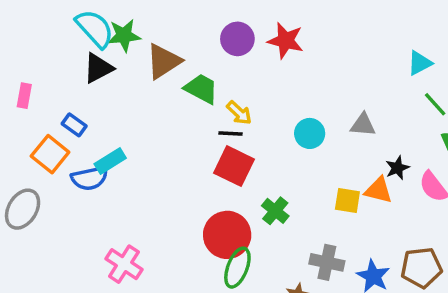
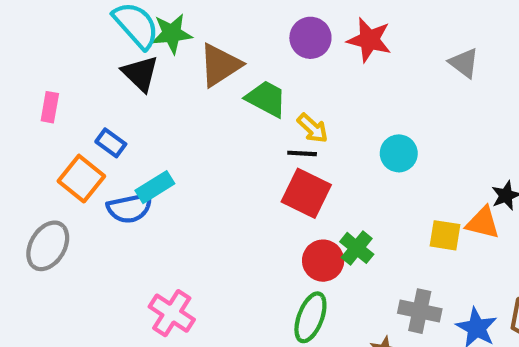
black triangle: (98, 68) -> (140, 74), turned -48
gray triangle: (363, 125) -> (464, 63), moved, turned 32
red circle: (227, 235) -> (323, 261), moved, size x0.7

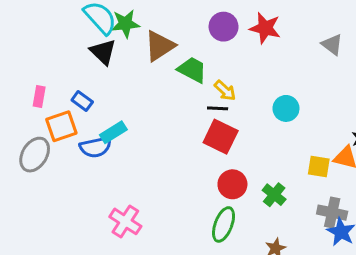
pink rectangle: (50, 107) -> (39, 97), moved
orange square: (81, 179) -> (61, 126), turned 32
gray ellipse: (48, 246) -> (35, 155), moved
green cross: (357, 248) -> (274, 195), moved
gray cross: (420, 311) -> (332, 213), moved

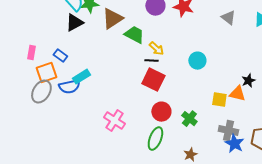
black triangle: (103, 52) -> (74, 23), turned 48
gray ellipse: (35, 155) -> (41, 92), moved
pink cross: (125, 221) -> (114, 121), moved

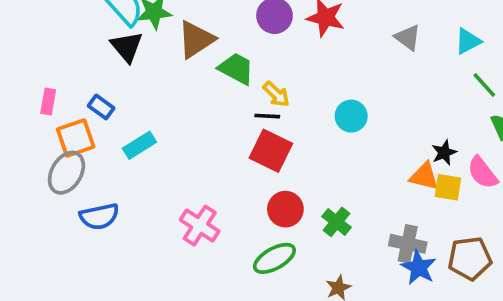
black triangle: (74, 23) -> (127, 47), turned -42
blue semicircle: (69, 87) -> (99, 216), moved
yellow square: (219, 100) -> (448, 187), moved
green ellipse: (155, 139) -> (274, 258), turned 40

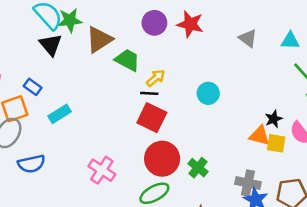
cyan triangle: (468, 41) -> (290, 41), turned 30
yellow arrow: (276, 94) -> (156, 78), turned -84
red circle: (285, 209) -> (162, 159), size x1.4

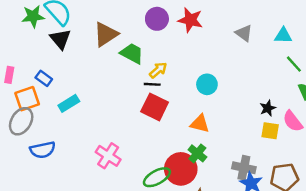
green star: (70, 20) -> (33, 16), moved
orange triangle: (259, 136) -> (200, 124), moved
red circle: (162, 159) -> (181, 169), moved

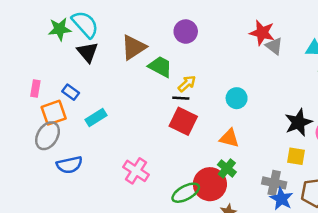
red star: (190, 20) -> (262, 33), moved
black star: (268, 108) -> (298, 122), size x1.6
yellow square: (270, 131) -> (296, 156), moved

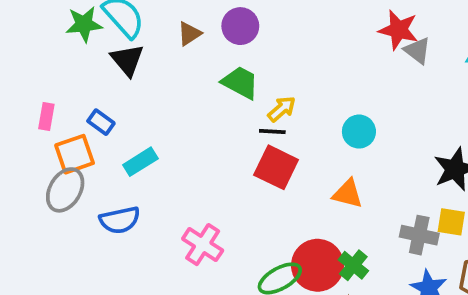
purple circle: (186, 32) -> (240, 26), moved
brown triangle: (134, 47) -> (189, 34), moved, size x0.6
blue semicircle: (69, 165) -> (120, 220), moved
green cross: (227, 168) -> (353, 265), moved
gray cross: (274, 183) -> (419, 235), moved

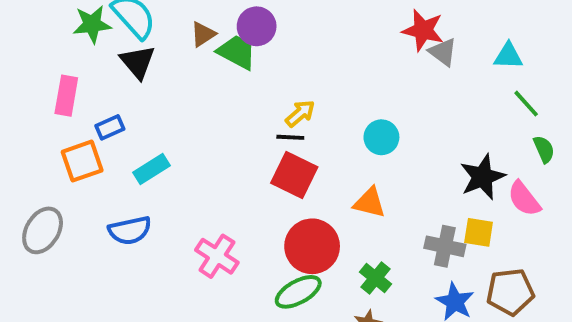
green trapezoid: (240, 83) -> (237, 52), moved
pink rectangle: (46, 116) -> (66, 96), moved, size x1.4
blue rectangle: (101, 122) -> (110, 127), turned -60
gray ellipse: (65, 190) -> (43, 230), moved
red circle: (318, 265) -> (312, 246), moved

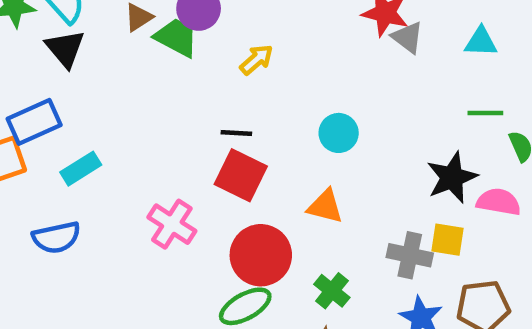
green line: (526, 104) -> (485, 113), moved, turned -48
yellow arrow: (300, 113) -> (256, 60), moved
blue rectangle: (110, 127) -> (34, 122), size x1.6
pink semicircle: (524, 199) -> (499, 202), turned 138
pink cross: (217, 256) -> (172, 224), moved

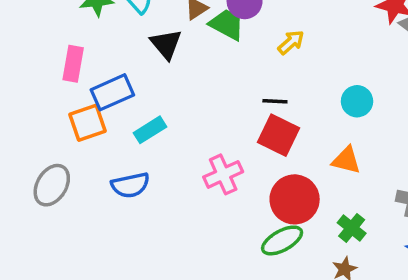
black triangle: (65, 49) -> (166, 44), moved
pink cross: (172, 224) -> (223, 174), turned 33

